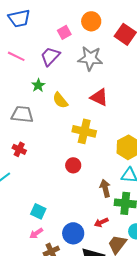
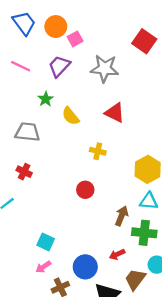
blue trapezoid: (19, 18) -> (24, 23), turned -115
orange circle: (91, 21) -> (56, 27), moved
yellow cross: (84, 131) -> (98, 151), size x0.6
brown arrow: (105, 188) -> (122, 216), turned 36

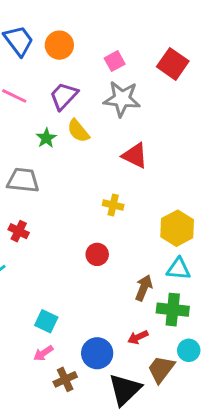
pink square: (75, 39) -> (115, 61), moved
yellow semicircle: (71, 116) -> (78, 131), moved

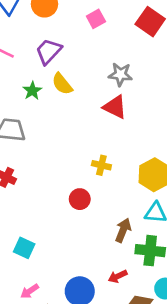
gray star: (122, 99) -> (120, 74), moved, size x0.7
yellow cross: (113, 205) -> (101, 165), moved
cyan square: (46, 321) -> (24, 248), moved

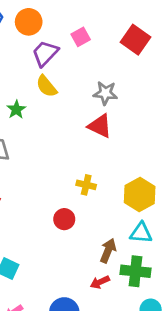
purple trapezoid: (49, 51) -> (45, 53), moved
yellow semicircle: (62, 84) -> (46, 86), moved
red arrow: (118, 276) -> (100, 282), moved

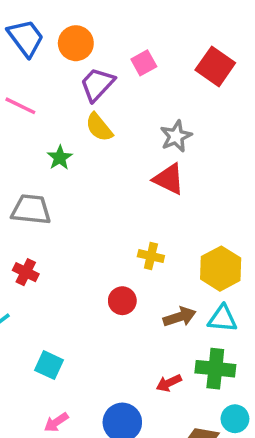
gray star: (105, 93) -> (176, 136), turned -30
brown arrow: (108, 251) -> (180, 317), moved, turned 50

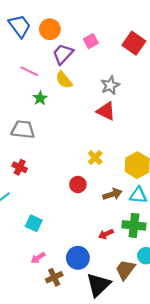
pink line: (20, 106) -> (29, 71), moved
yellow cross: (151, 256) -> (95, 158), turned 32

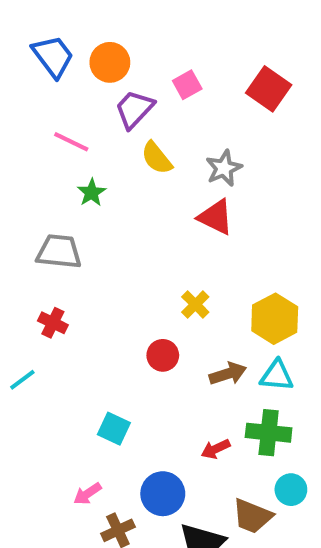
yellow semicircle: (64, 80) -> (157, 158), moved
cyan square: (34, 223) -> (114, 429), moved
brown trapezoid: (125, 270) -> (252, 516), turned -105

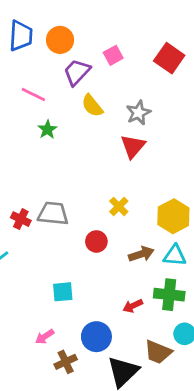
blue trapezoid: (53, 56) -> (21, 36), turned 40
red triangle: (216, 217) -> (133, 146), turned 44
gray trapezoid: (59, 252) -> (53, 213), moved
cyan square: (114, 429) -> (63, 292), turned -30

